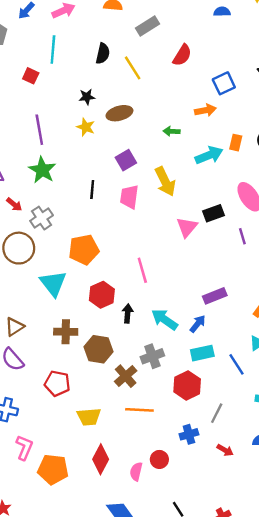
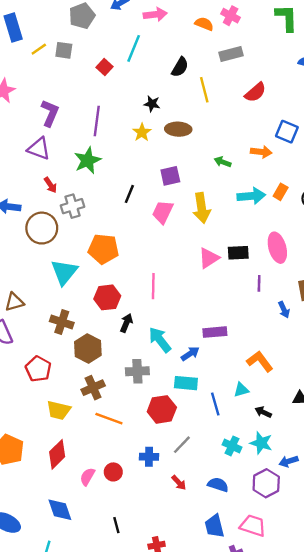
blue square: (224, 83) -> (287, 132), turned 30
brown cross: (126, 376) -> (93, 388), moved

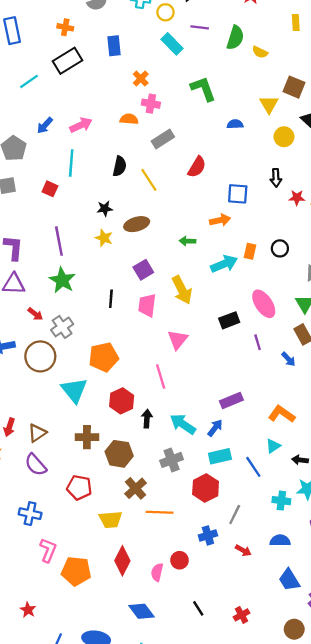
pink triangle: (209, 258) -> (178, 340), moved

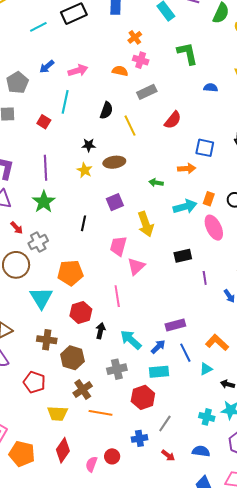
pink ellipse: (264, 304) -> (214, 228), moved
pink trapezoid: (147, 305) -> (118, 246), moved
blue line: (253, 467) -> (185, 353), moved

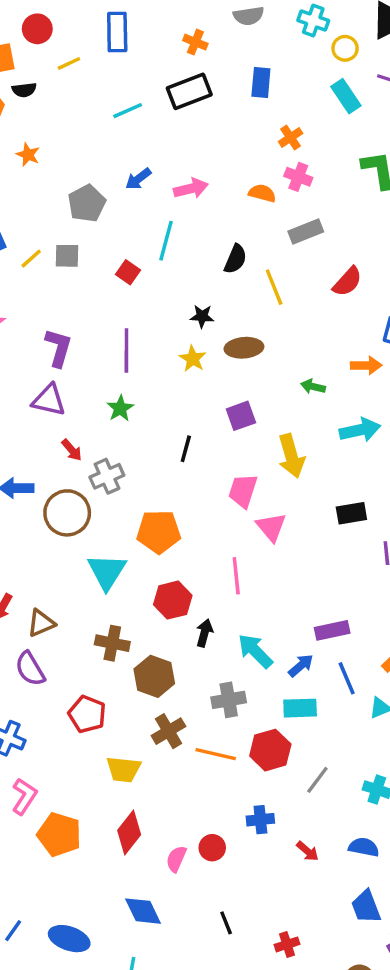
green star: (44, 202) -> (120, 408), size x0.7
pink triangle: (136, 266) -> (271, 527), turned -30
orange line: (101, 413) -> (216, 754), moved
gray line: (165, 423) -> (317, 780), moved

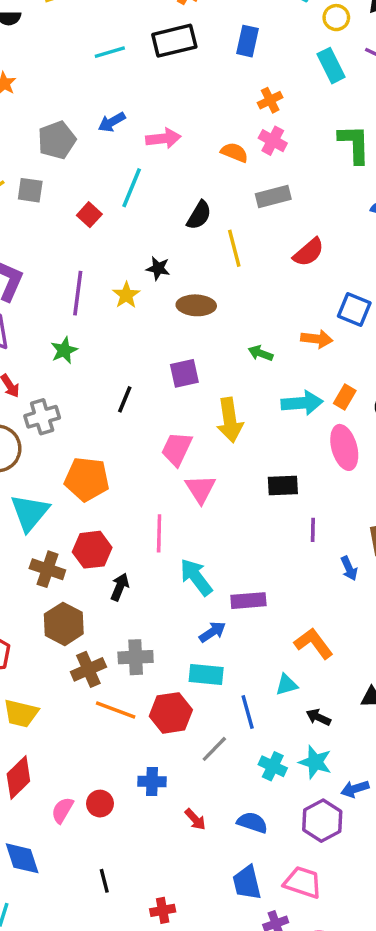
yellow star: (193, 359) -> (126, 295), moved
brown cross: (112, 643) -> (47, 569), moved
cyan arrow: (255, 651) -> (196, 577), moved
blue line: (347, 678) -> (248, 712), moved
brown cross: (169, 731) -> (88, 669), moved

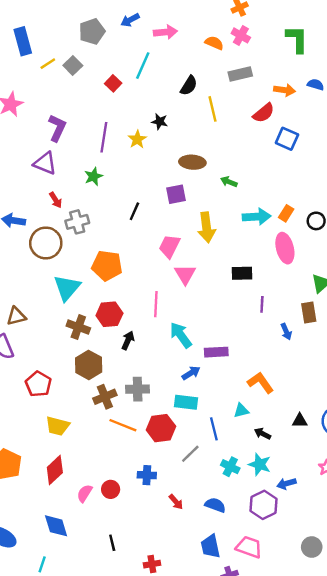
gray square: (30, 190) -> (73, 66), turned 36
brown ellipse: (196, 305) -> (192, 162), moved
blue square: (354, 310) -> (287, 139), moved
orange arrow: (317, 339) -> (284, 90), moved

